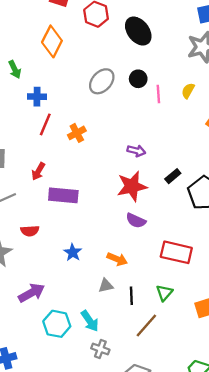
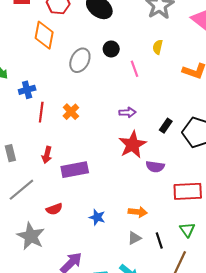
orange diamond: (52, 41) -> (44, 35), moved
pink line: (158, 94) -> (134, 69), moved
purple semicircle: (136, 221) -> (155, 167), moved

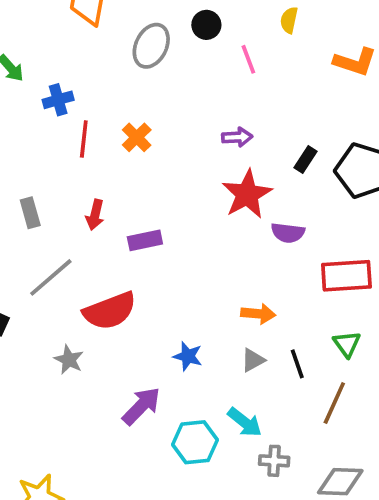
purple rectangle: (75, 170) -> (145, 240), size x0.7
red semicircle: (54, 209) -> (110, 311), size x1.8
blue star: (97, 217) -> (188, 356), moved
gray star: (31, 236) -> (69, 360), size x0.6

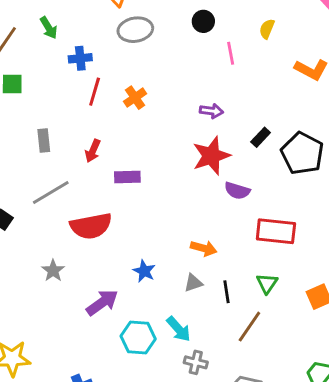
gray ellipse: (151, 46) -> (135, 30), moved, turned 44
gray star: (69, 360) -> (53, 271), moved

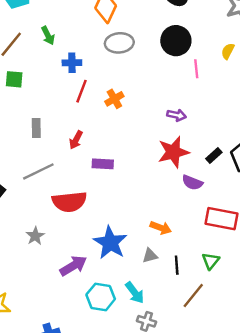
black circle: (203, 21) -> (176, 41), size x1.6
black rectangle: (261, 137) -> (214, 156), moved
blue star: (144, 271) -> (110, 243), size x1.8

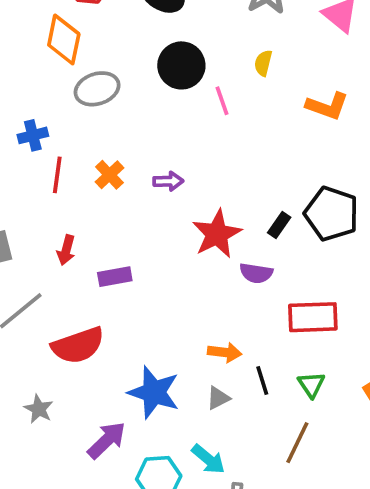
purple arrow: (177, 115) -> (168, 181), moved
black line: (177, 265) -> (262, 380), moved

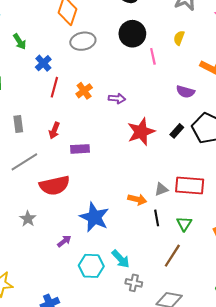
blue cross: (33, 135) -> (43, 63), turned -35
purple semicircle: (256, 273) -> (185, 92), moved
gray triangle: (218, 398) -> (161, 189), moved
purple arrow: (107, 440) -> (64, 241), size x0.6

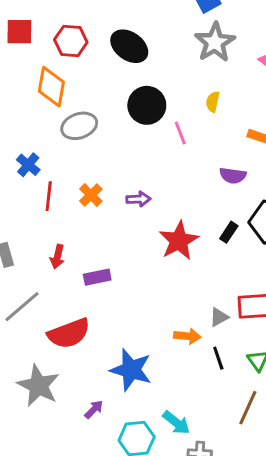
gray star: (28, 219) -> (38, 386), size x1.8

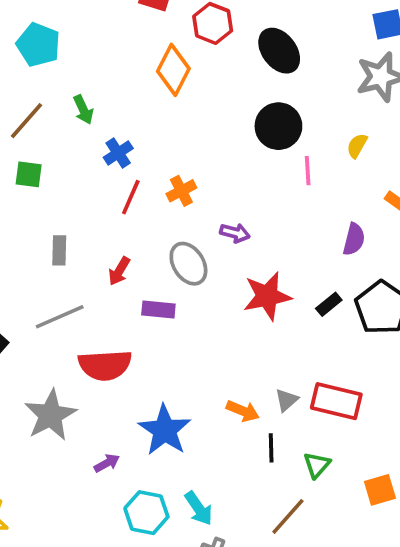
gray ellipse: (79, 126) -> (188, 264), moved, turned 60
purple semicircle: (233, 176) -> (354, 239), turned -100
orange cross: (91, 195) -> (181, 191), moved
gray triangle: (219, 317) -> (287, 400), turned -30

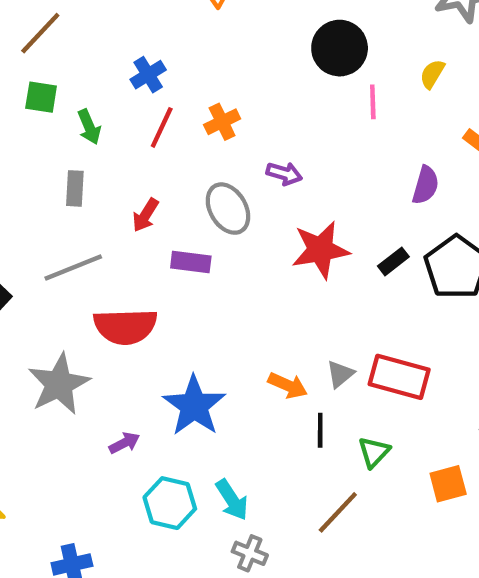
green arrow: (83, 110) -> (89, 127), moved

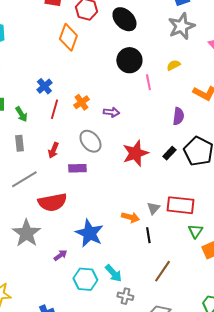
yellow semicircle: (432, 74) -> (173, 65), turned 40
purple arrow: (284, 174) -> (111, 112), moved
green triangle: (374, 452) -> (195, 231), moved

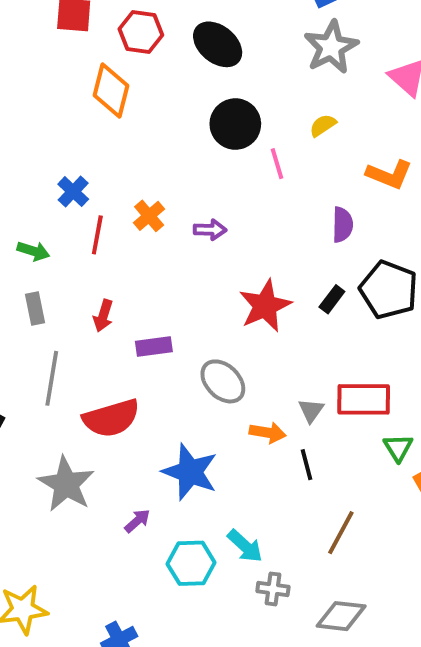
green arrow: (21, 114) -> (33, 251), turned -35
gray ellipse: (90, 141) -> (223, 381), moved
gray line: (24, 179) -> (52, 378), turned -44

